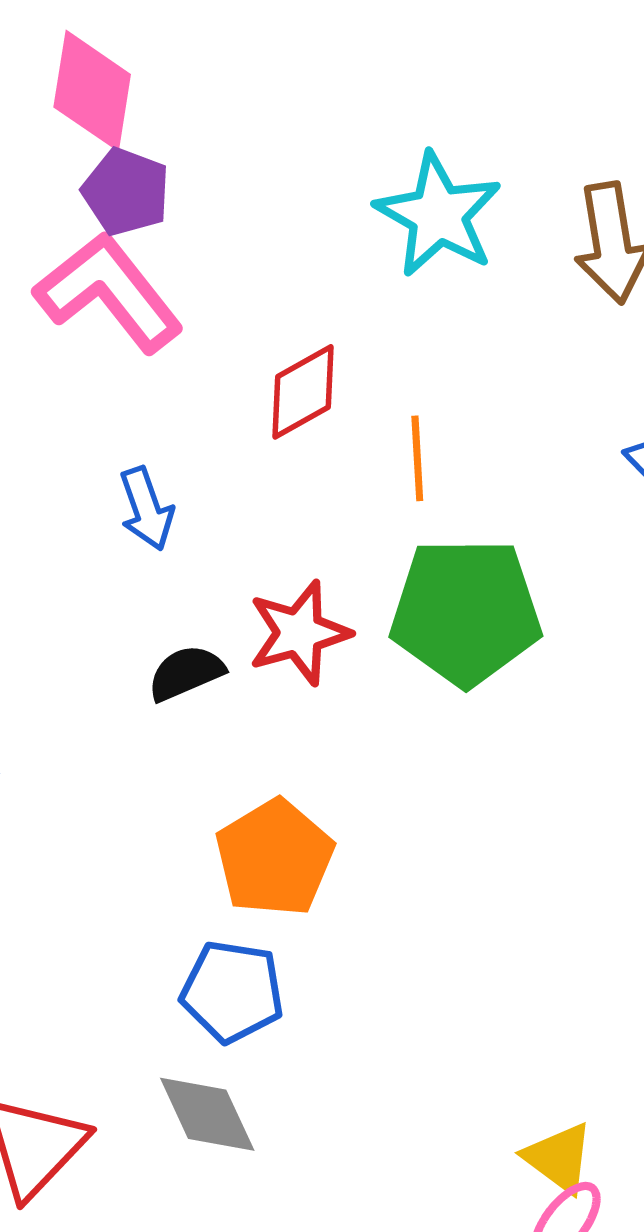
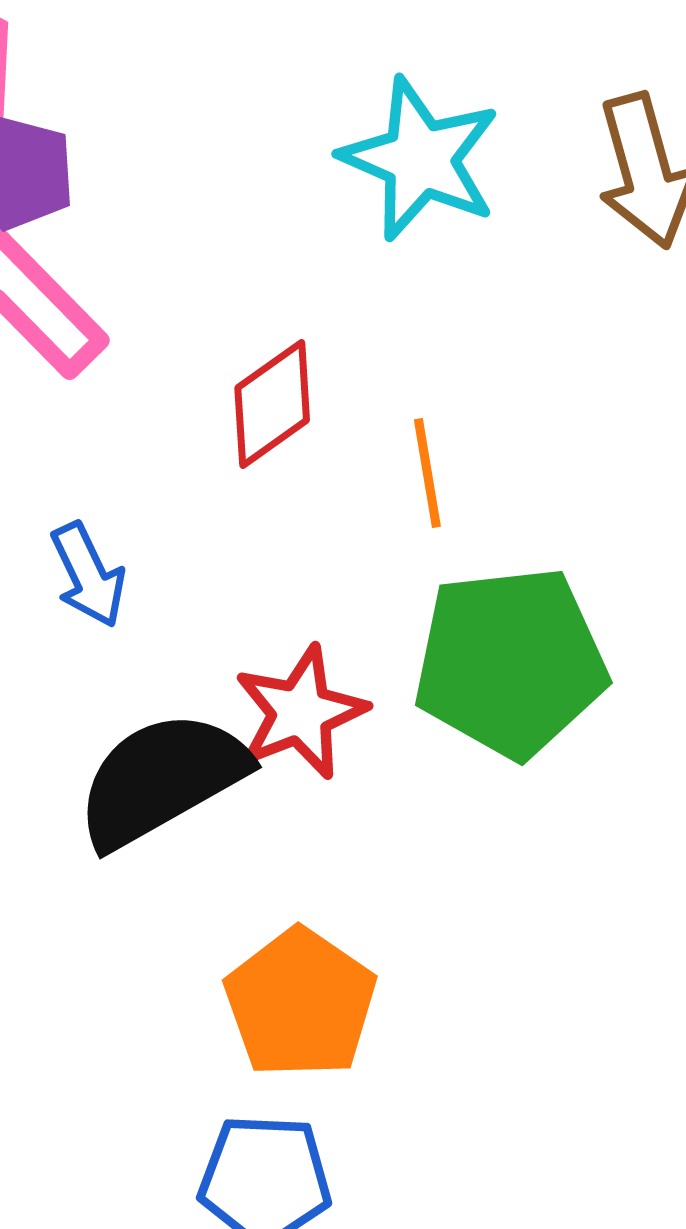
black semicircle: (186, 673) -> (162, 779), size x1.8

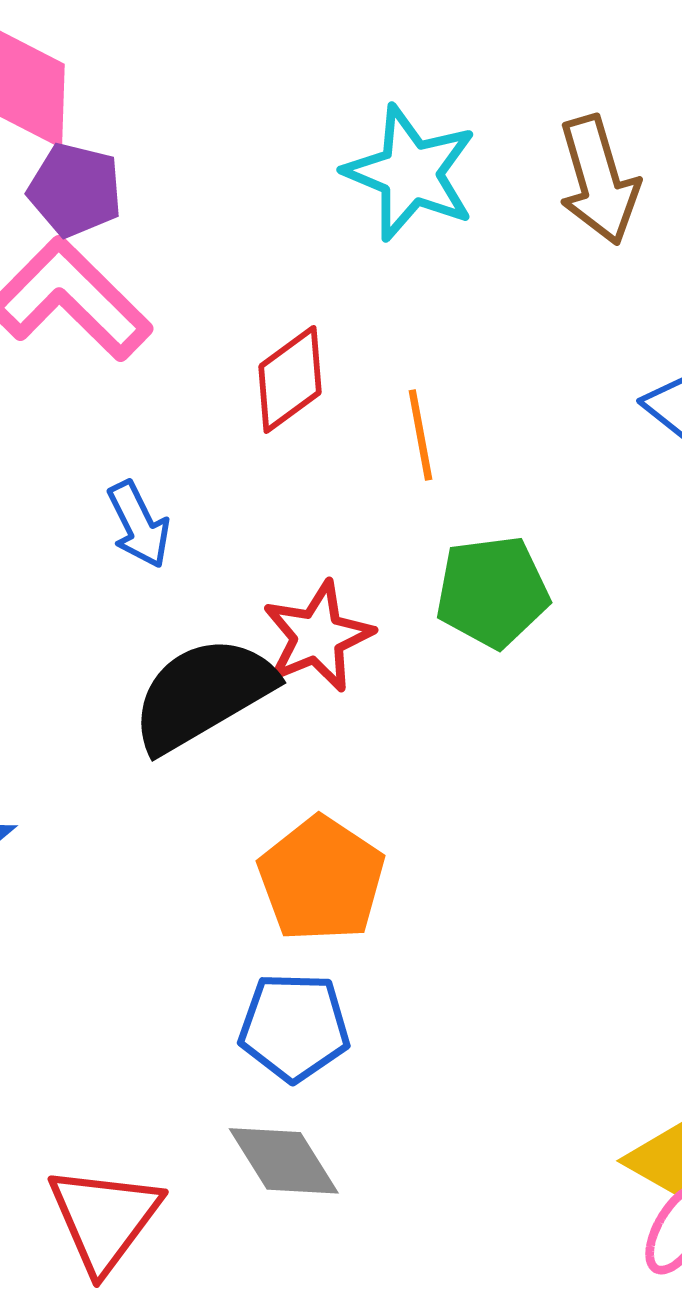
green pentagon: (510, 662) -> (492, 592), size x0.7

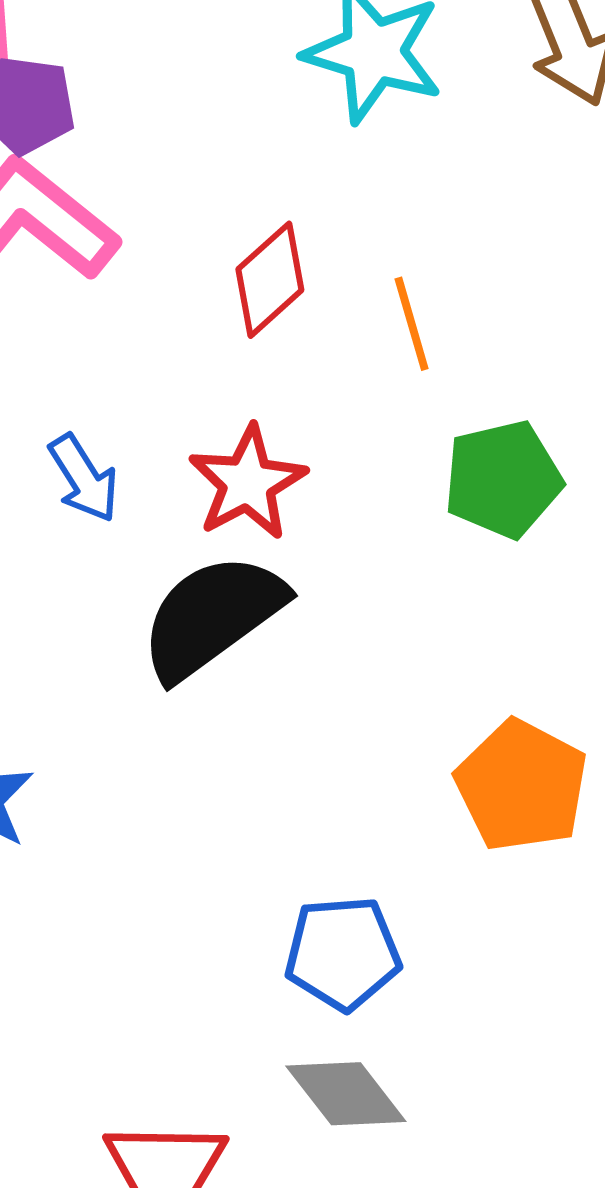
blue arrow: (139, 525) -> (84, 478), moved
red star: (318, 636) -> (248, 483), moved
orange pentagon: (321, 879) -> (521, 786), moved

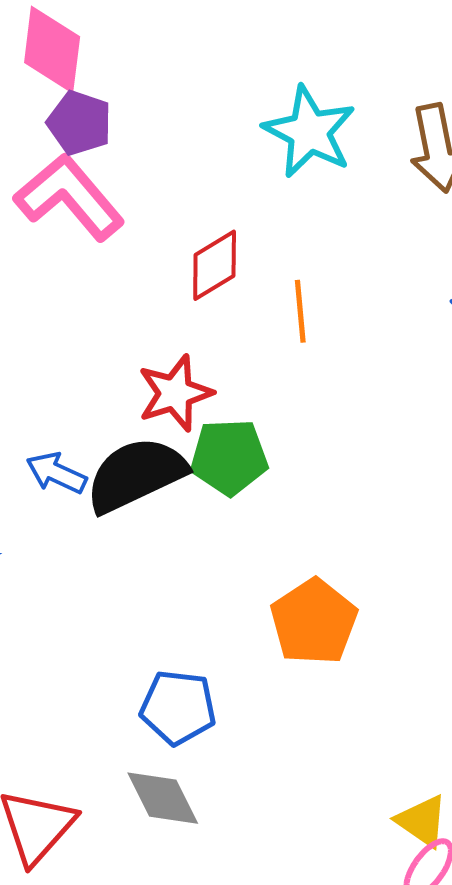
blue arrow: (84, 478) -> (56, 473), moved, turned 136
green pentagon: (503, 479) -> (229, 457), moved

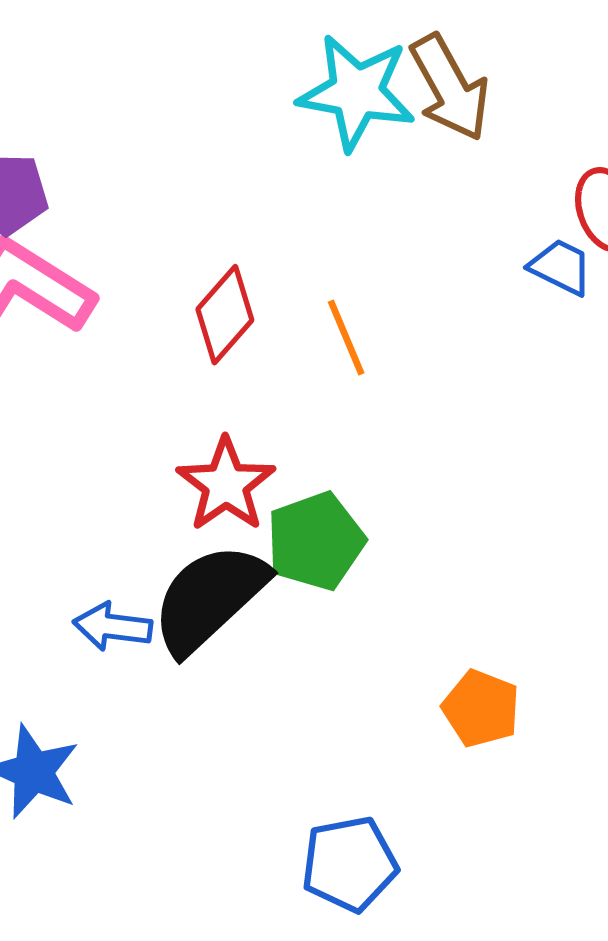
cyan star: (309, 132) -> (357, 92), moved
orange pentagon: (314, 622) -> (481, 708), size x0.7

